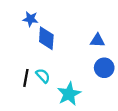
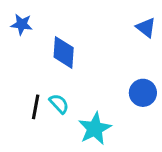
blue star: (30, 19) -> (22, 24), moved
blue triangle: (97, 41) -> (146, 27), moved, turned 35

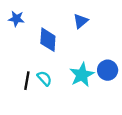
blue triangle: (146, 27) -> (81, 21), moved, turned 42
cyan star: (95, 129) -> (82, 75), moved

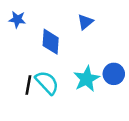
cyan semicircle: (44, 78) -> (47, 83), size x1.5

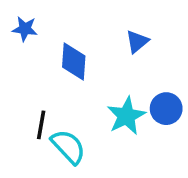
blue triangle: (85, 22) -> (137, 42), moved
cyan semicircle: (47, 83) -> (68, 147), moved

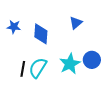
blue star: (25, 29) -> (14, 27), moved
cyan semicircle: (68, 147) -> (38, 68), moved, turned -105

